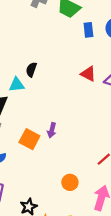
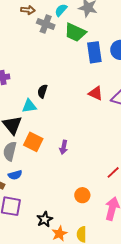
blue rectangle: (88, 30) -> (94, 52), size x1.5
orange square: (29, 139) -> (33, 142), moved

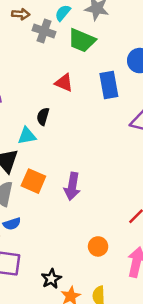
blue rectangle: (94, 52) -> (109, 85), moved
red triangle: (96, 93) -> (64, 83), moved
purple arrow: (64, 147) -> (72, 186), size x1.5

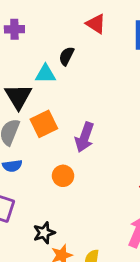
orange square: (33, 181) -> (44, 124), turned 30
orange circle: (98, 246) -> (63, 176), moved

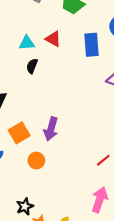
cyan triangle: (45, 74) -> (27, 43), moved
orange square: (44, 124) -> (19, 133), moved

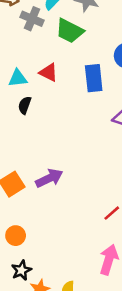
purple arrow: (51, 129) -> (49, 178), turned -130
orange circle: (36, 161) -> (16, 236), moved

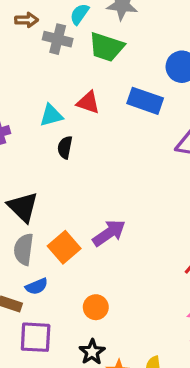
blue rectangle: (94, 78) -> (145, 101), turned -56
orange circle: (16, 236) -> (96, 307), moved

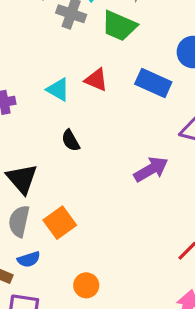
cyan triangle: (51, 115) -> (58, 90), turned 40
black semicircle: (65, 147) -> (71, 140), moved, turned -45
purple arrow: (109, 233) -> (151, 169), moved

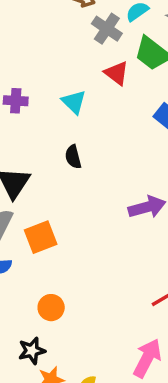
red triangle: (96, 80) -> (116, 73), moved

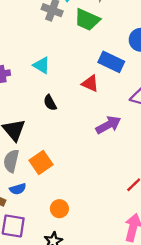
red triangle: (116, 73) -> (90, 83), moved

